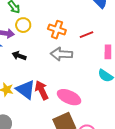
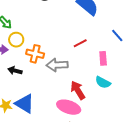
orange cross: (57, 30) -> (35, 54), moved
red arrow: (42, 90) -> (78, 90), moved

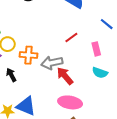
black arrow: (15, 71) -> (11, 75), turned 56
red arrow: (78, 90) -> (65, 76), moved

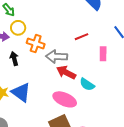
cyan semicircle: (100, 73) -> (87, 84), moved
red arrow: (65, 76) -> (66, 72), turned -36

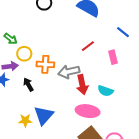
red arrow: (66, 72) -> (82, 85), turned -114
blue triangle: (21, 92) -> (44, 115), turned 50

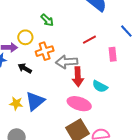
green arrow: (11, 39) -> (47, 20), moved
orange cross: (45, 64) -> (45, 51), turned -30
black arrow: (28, 84) -> (25, 68), turned -40

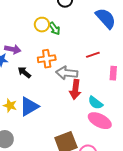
yellow circle: (25, 37) -> (42, 25), moved
pink ellipse: (79, 104) -> (100, 121), moved

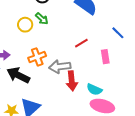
green arrow: (54, 29) -> (42, 19), moved
black arrow: (24, 72) -> (18, 75), size x1.6

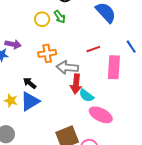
pink rectangle: (105, 57) -> (114, 67), size x1.6
black arrow: (18, 75) -> (30, 83), moved, size x0.6
cyan semicircle: (94, 89) -> (86, 96), moved

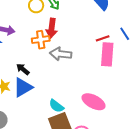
red line: (93, 49) -> (103, 38), moved
red arrow: (76, 84) -> (52, 28), moved
cyan semicircle: (86, 96) -> (56, 106), moved

